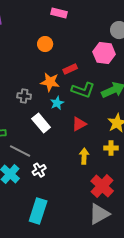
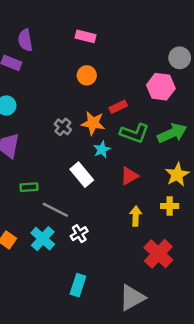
pink rectangle: (59, 13) -> (85, 36), moved
gray cross: (24, 96) -> (63, 127), moved, turned 32
cyan rectangle: (38, 211) -> (78, 285), size x0.7
gray triangle: (99, 214) -> (132, 298), moved

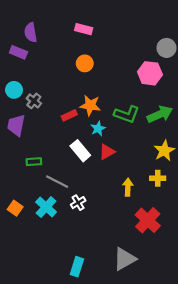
red rectangle: (118, 107) -> (69, 115), moved
gray cross: (63, 127) -> (34, 101), moved
red triangle: (129, 176) -> (107, 152), moved
cyan rectangle: (78, 285) -> (77, 267), moved

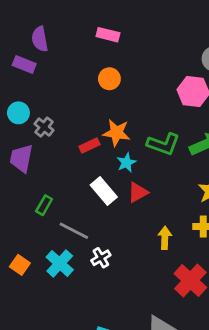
green rectangle: (34, 162) -> (44, 205), turned -56

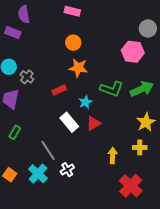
orange star: (116, 133) -> (78, 68), moved
green rectangle: (44, 205) -> (15, 132), moved
gray line: (74, 231) -> (48, 150), turned 30

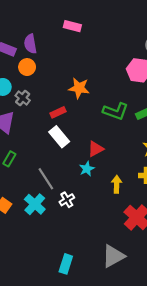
purple semicircle: (24, 14) -> (30, 44), moved
orange circle: (73, 43) -> (27, 67), moved
cyan star: (85, 102) -> (87, 169), moved
white rectangle: (69, 122) -> (59, 137), moved

